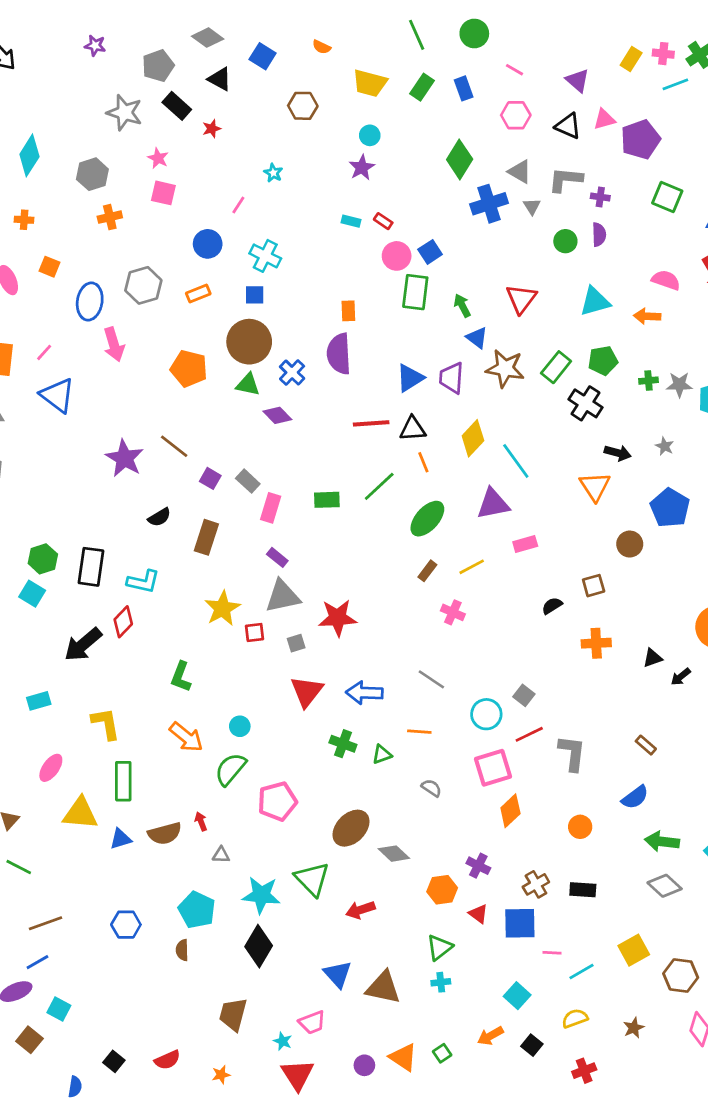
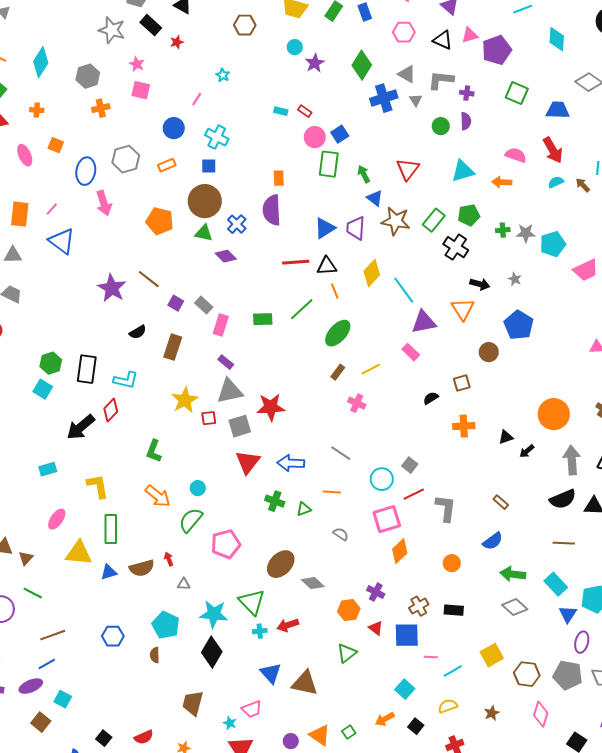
purple star: (362, 168) -> (315, 63), moved
purple triangle: (493, 504) -> (424, 322), moved
pink rectangle: (525, 544) -> (411, 352), turned 60
gray square: (296, 643) -> (240, 426), size x1.6
cyan cross: (441, 982) -> (260, 631), moved

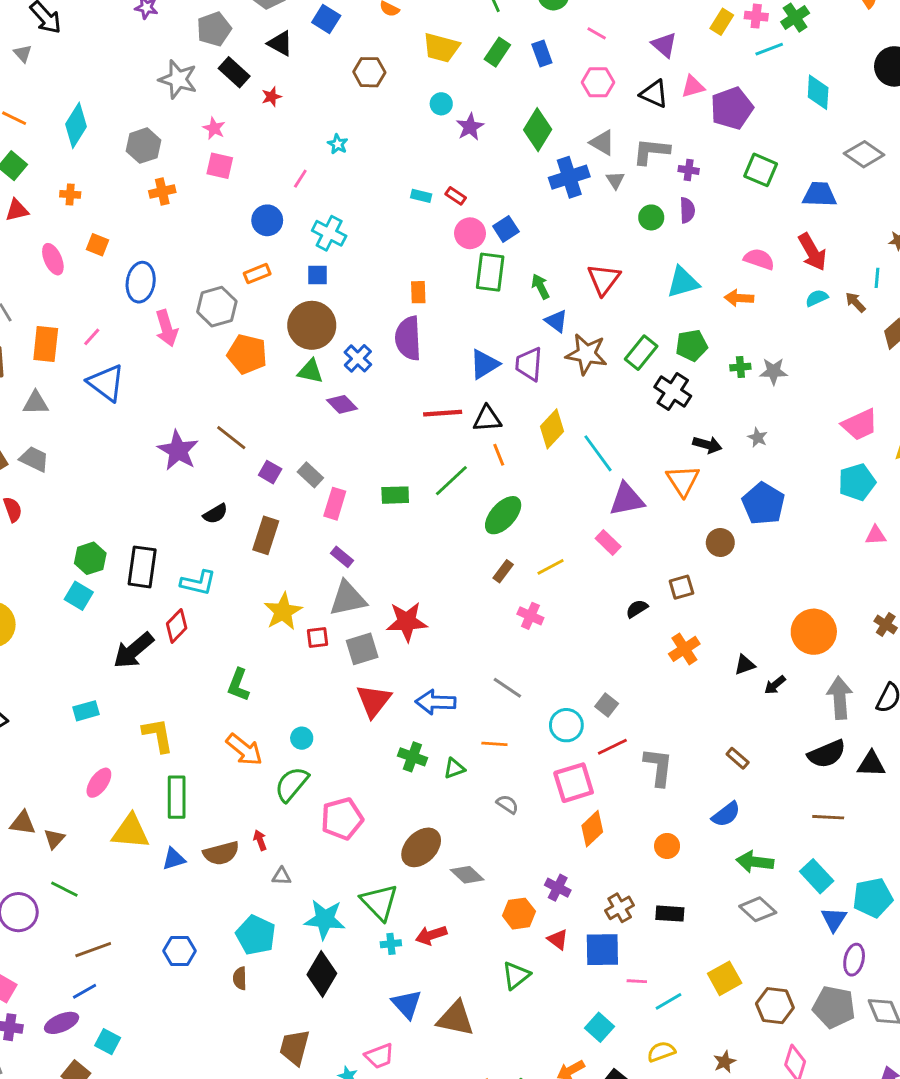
gray hexagon: (126, 159) -> (217, 307), moved
cyan pentagon: (553, 244) -> (857, 482), moved
orange cross: (464, 426) -> (684, 649), turned -30

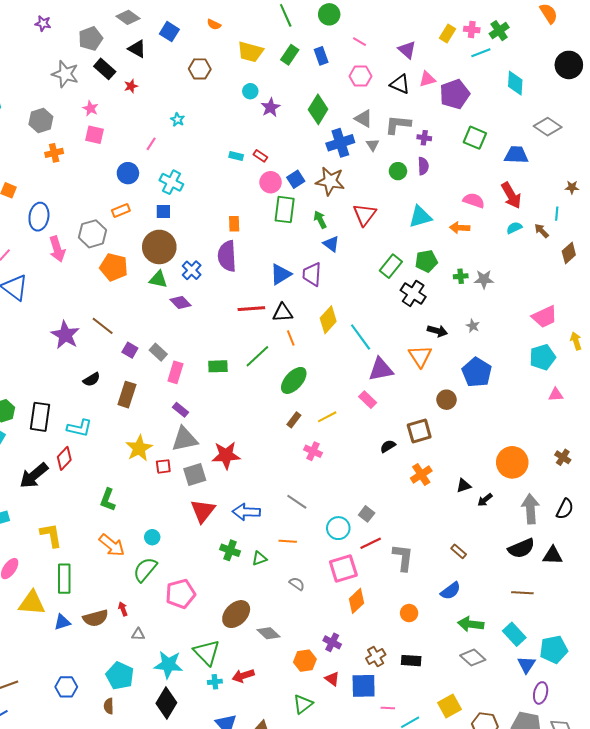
brown star: (587, 354) -> (330, 181), moved
brown square: (681, 587) -> (419, 431), size x1.4

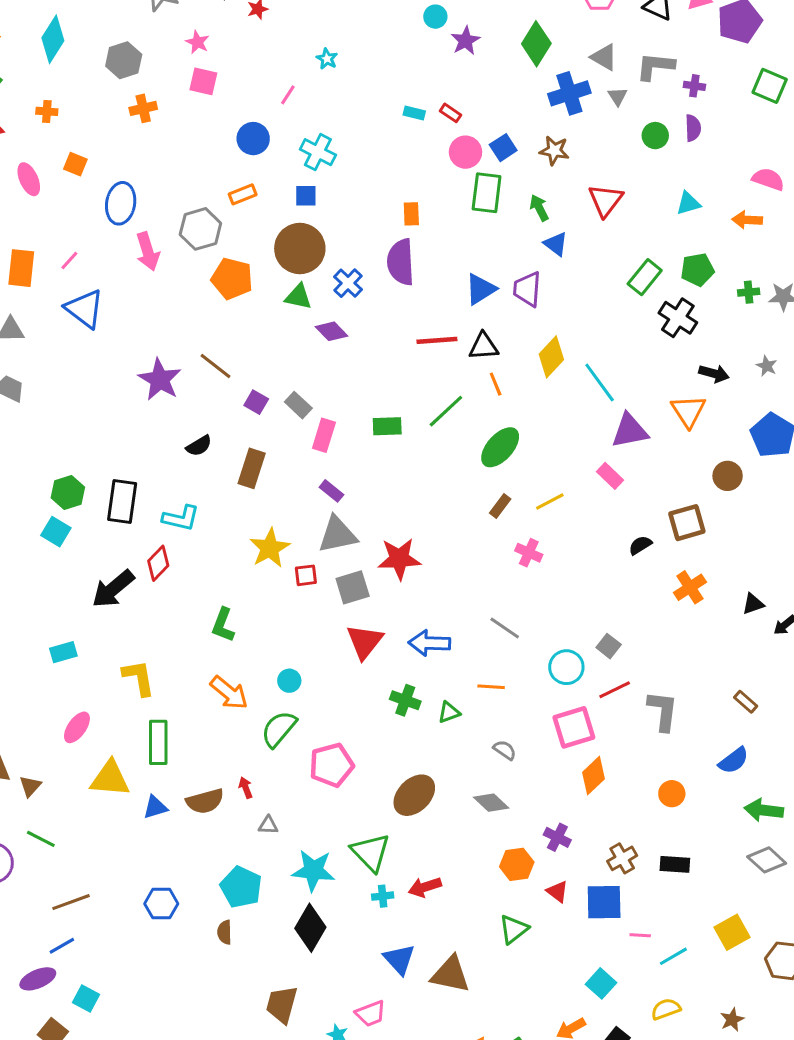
brown star: (330, 181) -> (554, 151), size x0.7
cyan triangle: (420, 217) -> (688, 203), size x0.7
gray diamond: (269, 633) -> (491, 803), moved

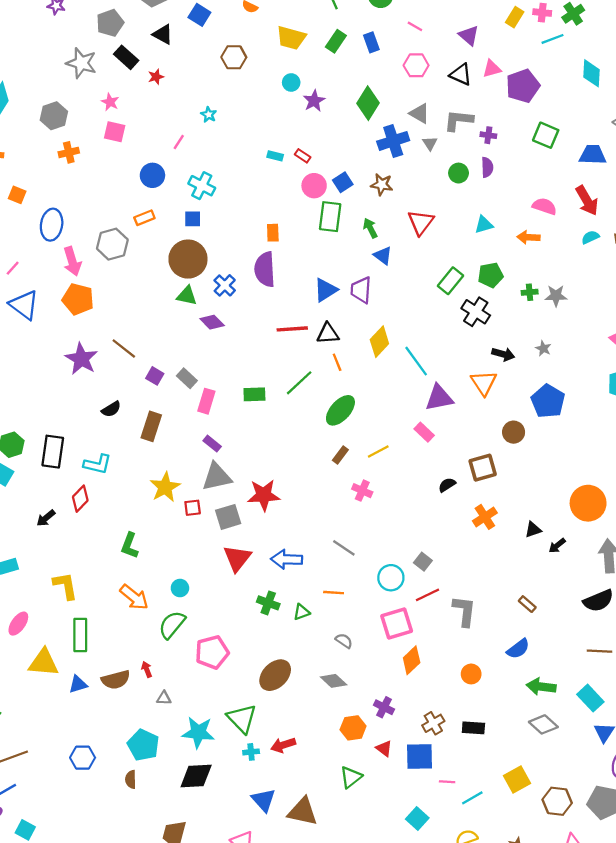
orange pentagon: (232, 279) -> (78, 299), moved
black arrow: (113, 589) -> (46, 518), size x0.6
black diamond: (310, 928) -> (196, 776), turned 56

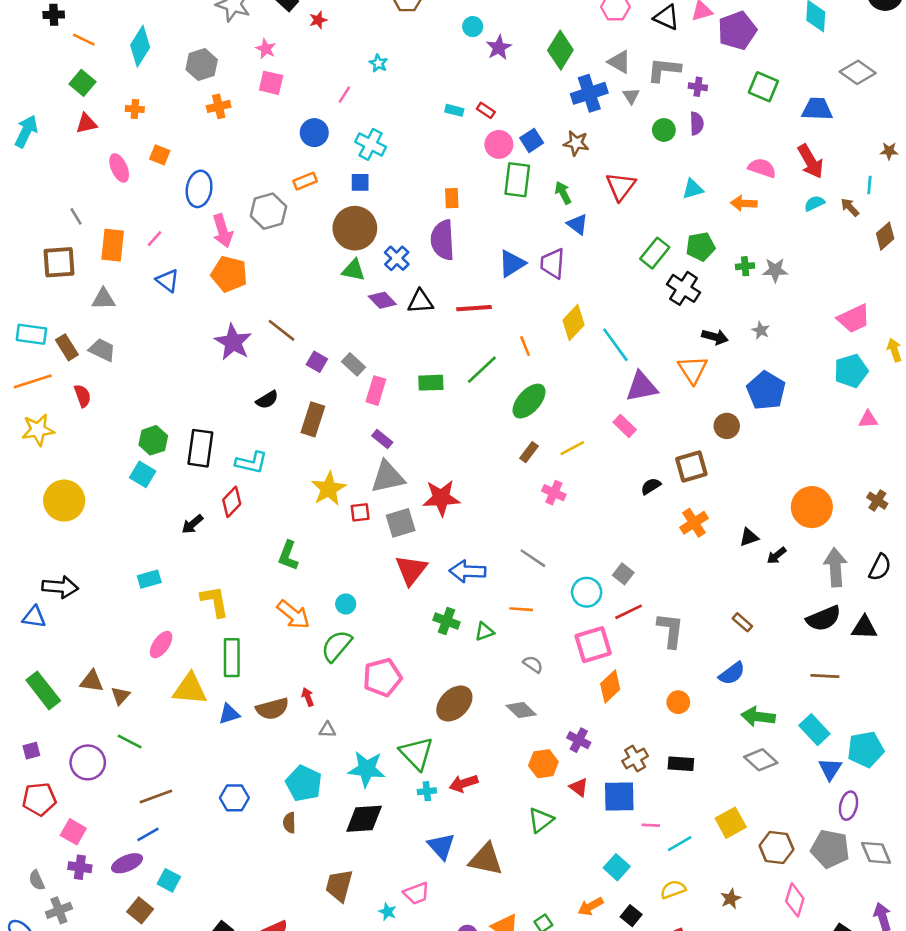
blue triangle: (24, 305) -> (168, 281), size x0.7
black triangle: (328, 334) -> (420, 302), moved

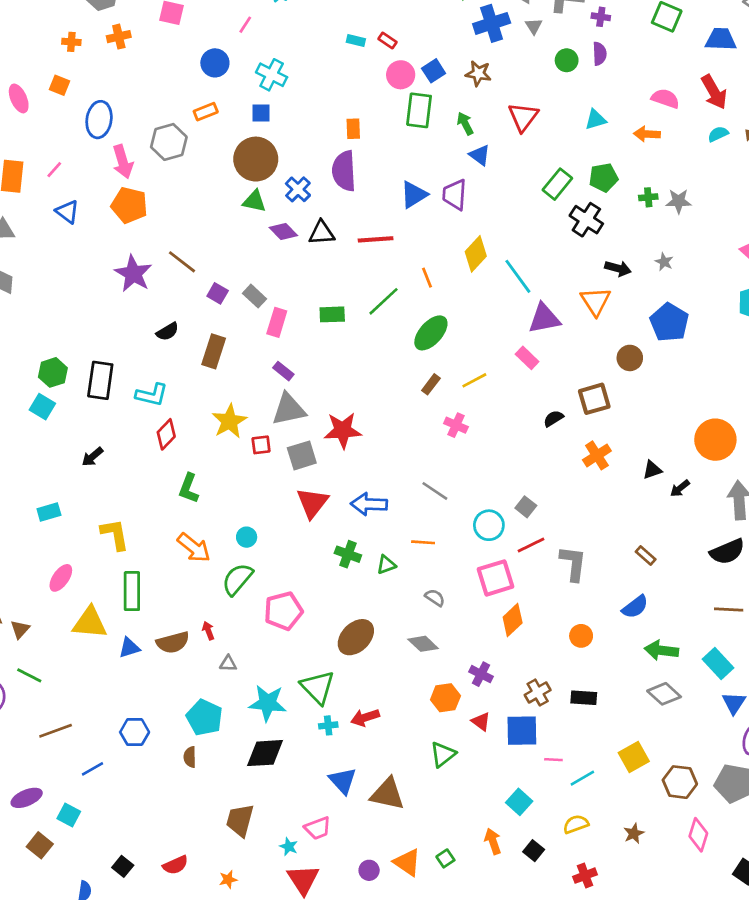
orange cross: (135, 109) -> (71, 42), moved
red diamond: (232, 502) -> (166, 434), moved
blue line: (148, 834) -> (92, 769), moved
orange arrow: (591, 906) -> (493, 841), turned 100

